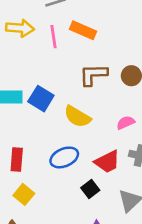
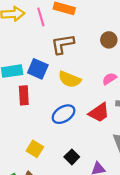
brown L-shape: (93, 75) -> (63, 44), moved
red rectangle: (17, 159) -> (24, 95), moved
black square: (90, 189) -> (72, 157), moved

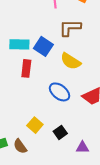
blue ellipse: (64, 114) -> (60, 92), turned 60
yellow square: (35, 149) -> (35, 125), moved

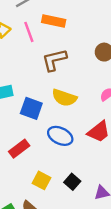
blue square: (43, 46) -> (31, 108), moved
red rectangle: (26, 68) -> (19, 149), moved, turned 60

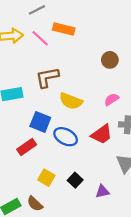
pink line: (29, 32) -> (40, 38), turned -30
brown L-shape: (54, 60) -> (47, 77), moved
blue square: (31, 108) -> (40, 122), moved

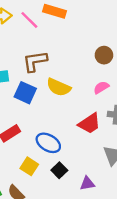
brown circle: (110, 60) -> (104, 55), moved
blue square: (40, 122) -> (25, 93), moved
blue ellipse: (66, 137) -> (48, 143), moved

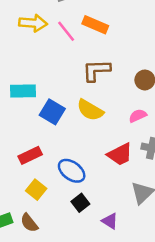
brown L-shape: (35, 61) -> (96, 70), moved
yellow square: (29, 166) -> (36, 190), moved
purple triangle: (87, 183) -> (110, 221), turned 35

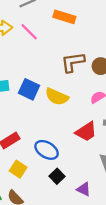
orange rectangle: (95, 25) -> (64, 17), moved
brown L-shape: (96, 70) -> (73, 62), moved
blue square: (52, 112) -> (29, 89), moved

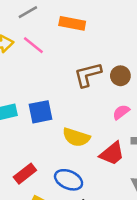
blue square: (29, 89) -> (40, 112), turned -30
yellow semicircle: (57, 97) -> (76, 137), moved

